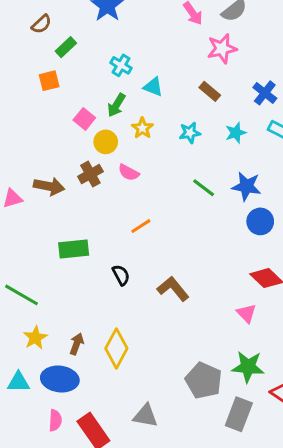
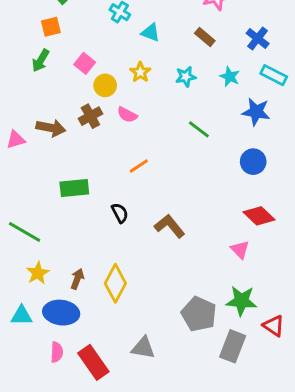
green arrow: (116, 105) -> (41, 60), moved
cyan star: (236, 133) -> (230, 77), turned -30
blue star: (246, 186) -> (256, 112), moved

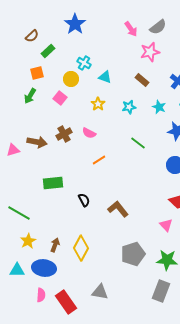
yellow circle: (105, 85) -> (71, 79), moved
orange line: (139, 166) -> (99, 160), moved
gray pentagon: (199, 314) -> (133, 254), moved, turned 30

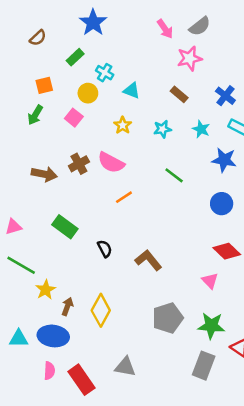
green rectangle: (48, 51) -> (75, 57), moved
pink semicircle: (89, 133) -> (111, 163), size x1.5
pink triangle: (13, 150) -> (13, 227), moved
green rectangle: (53, 183) -> (65, 227), turned 42
yellow star: (28, 241) -> (46, 290), moved

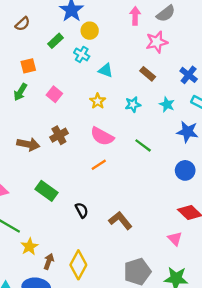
pink arrow: (165, 29) -> (135, 16), turned -144
yellow circle: (88, 93) -> (90, 31), moved
pink semicircle: (111, 163) -> (102, 136), moved

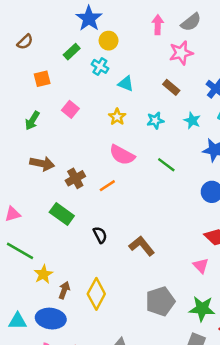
brown semicircle: (23, 24) -> (25, 42), moved
green arrow: (20, 92) -> (32, 121), moved
brown cross: (59, 135) -> (75, 178), moved
orange line: (99, 165) -> (107, 186), moved

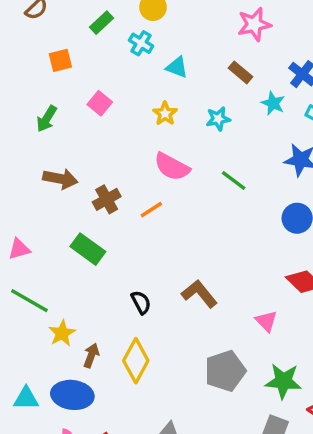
cyan star: (192, 121) -> (273, 103), moved
black semicircle: (100, 235) -> (141, 302), moved
pink triangle: (201, 266) -> (266, 321), moved

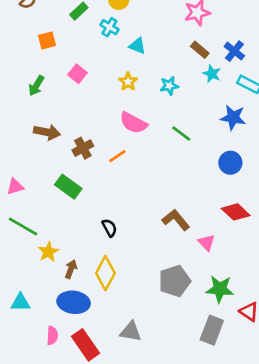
brown rectangle: (241, 72) -> (200, 50), moved
brown L-shape: (199, 294) -> (176, 220), moved
blue ellipse: (72, 395) -> (74, 302), moved

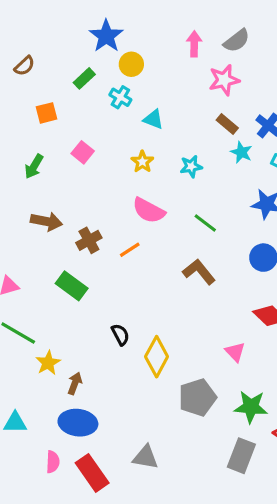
brown L-shape: (176, 220) -> (199, 272), moved
yellow diamond: (105, 273) -> (157, 357), moved

